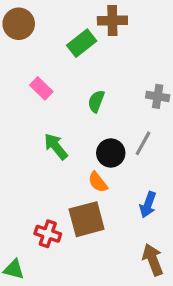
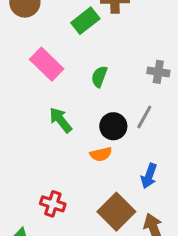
pink rectangle: (41, 88) -> (47, 64), size x1.5
orange semicircle: (98, 182) -> (101, 154), turned -65
brown square: (87, 219) -> (116, 212), moved, turned -30

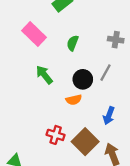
red cross: (53, 204) -> (56, 135), moved

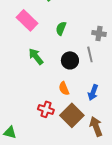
gray cross: (116, 40) -> (99, 33), moved
gray line: (105, 73) -> (90, 54), turned -42
orange semicircle: (74, 100) -> (64, 88), moved, turned 80

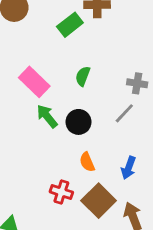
pink rectangle: (27, 20) -> (34, 82), moved
gray line: (90, 54) -> (124, 113), turned 56
black circle: (70, 60) -> (79, 122), moved

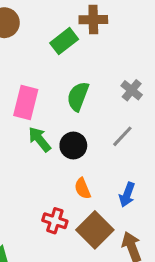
green semicircle: (83, 76) -> (78, 96), size x1.4
pink rectangle: (34, 82) -> (26, 103), turned 60
gray cross: (137, 83) -> (132, 90), moved, turned 30

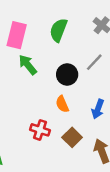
black circle: (73, 145) -> (67, 75), moved
brown square: (95, 230) -> (72, 137), size x0.7

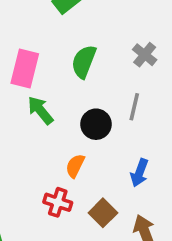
gray line: (94, 62) -> (134, 107), turned -30
orange semicircle: (62, 104) -> (75, 166), moved, turned 49

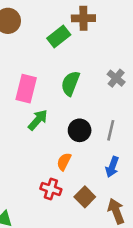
gray line: (134, 107) -> (111, 130), moved
green arrow: (40, 110) -> (38, 120), turned 80

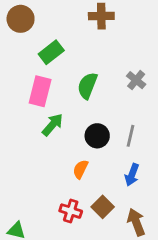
green rectangle: (59, 36) -> (51, 52), moved
red cross: (51, 189) -> (71, 211), moved

